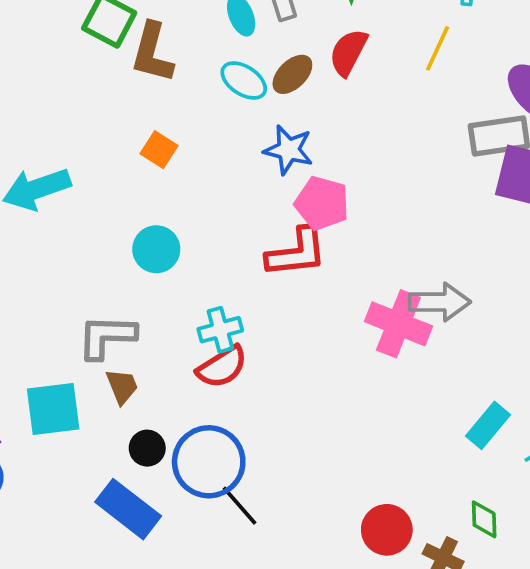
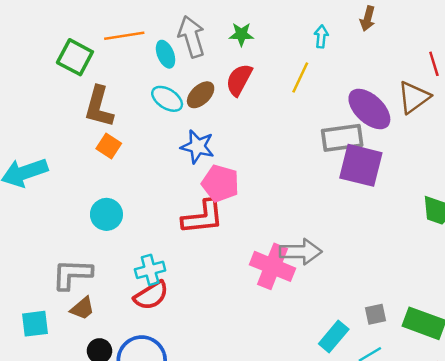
brown L-shape: (152, 53) -> (99, 107), moved
brown trapezoid: (122, 386) -> (82, 308), turned 72
cyan square: (53, 409) -> (35, 324), size x0.7

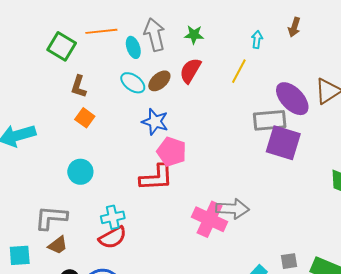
brown L-shape: (99, 107) -> (79, 86), size x0.7

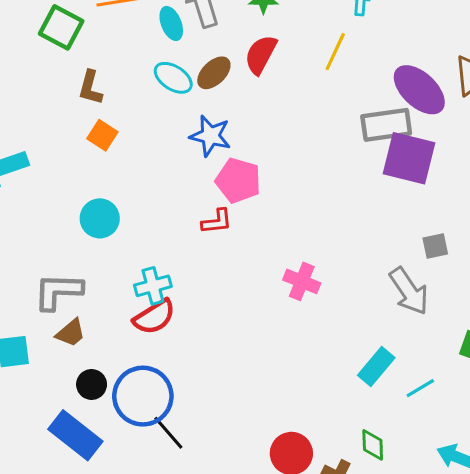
red L-shape: (156, 178) -> (217, 221), size x0.6
gray arrow: (233, 209) -> (409, 291), moved, turned 56
pink cross: (210, 219) -> (302, 281), size x0.7
gray square: (289, 261) -> (435, 246), moved

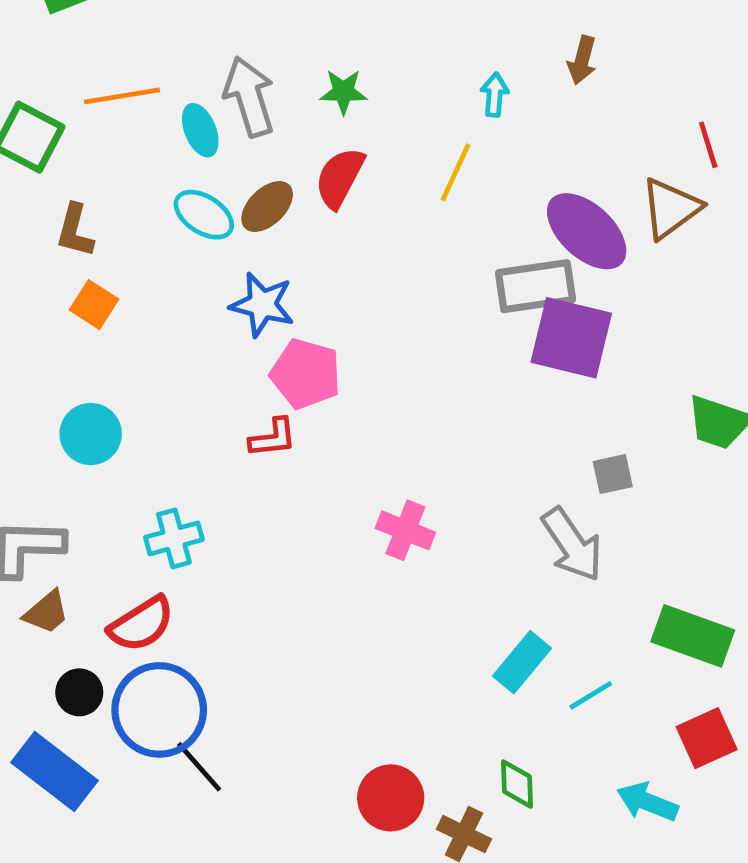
red semicircle: (154, 317) -> (141, 624), moved

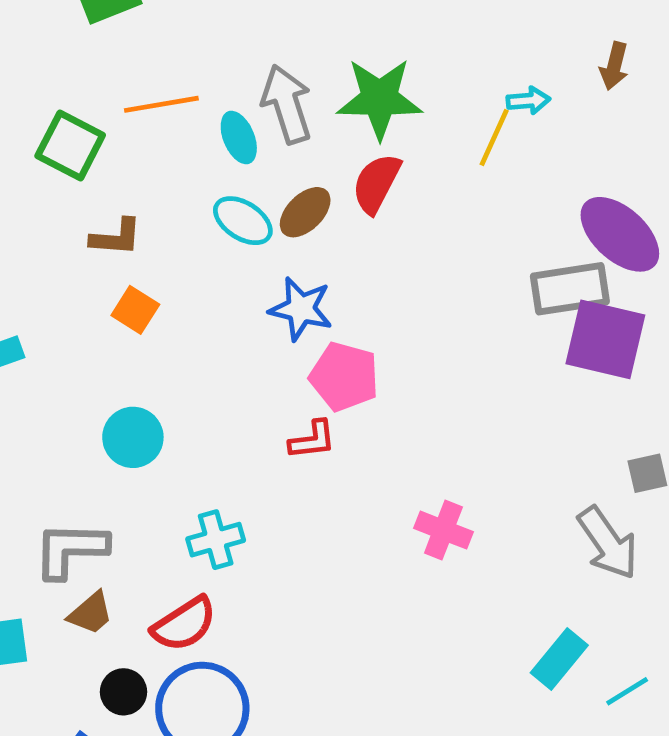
green star: (343, 92) -> (379, 99), size x1.8
cyan arrow: (495, 95) -> (528, 101), turned 81
yellow line: (456, 172) -> (494, 138), moved
brown L-shape: (75, 231) -> (116, 237), turned -100

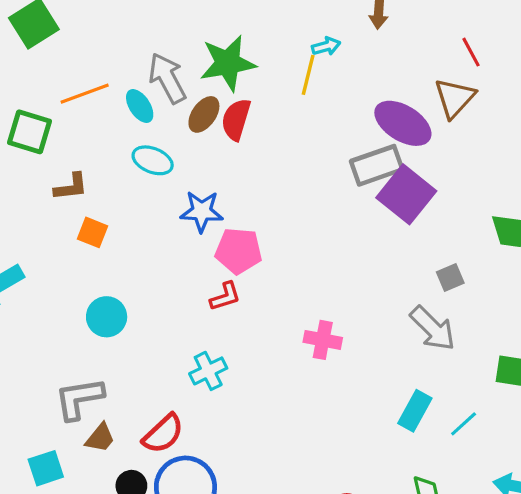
brown ellipse: (305, 212) -> (204, 114), moved
purple square: (605, 339) -> (406, 194), turned 36
cyan cross: (216, 540) -> (208, 371), moved

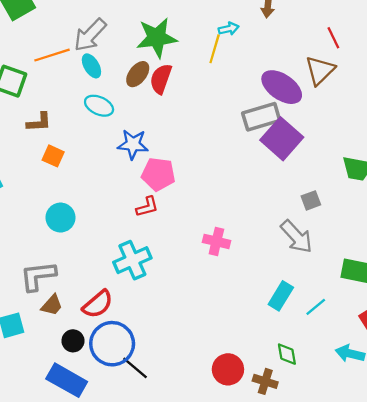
gray arrow: (167, 78) -> (90, 35), moved, turned -111
cyan cross: (208, 371) -> (132, 260), size x1.4

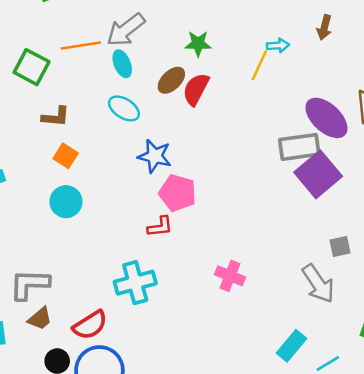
green star: (157, 38) -> (198, 44), size x0.6
cyan circle: (61, 218) -> (66, 202), moved

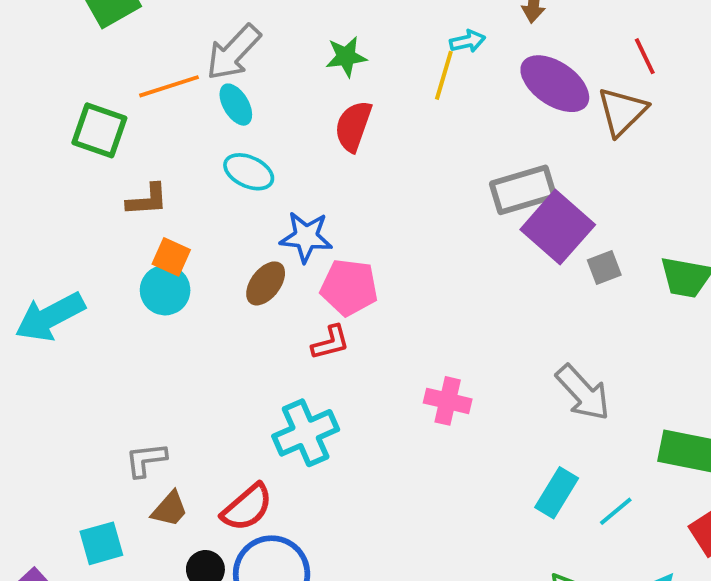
brown ellipse: (171, 80) -> (266, 283), moved
purple ellipse: (326, 118) -> (555, 84), moved
cyan circle: (66, 202) -> (165, 290), moved
gray square: (340, 246) -> (604, 267), moved
gray L-shape: (29, 284) -> (146, 460), size x0.7

